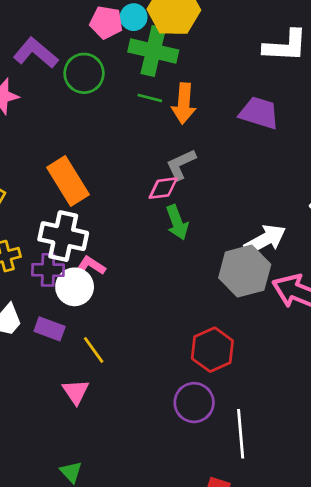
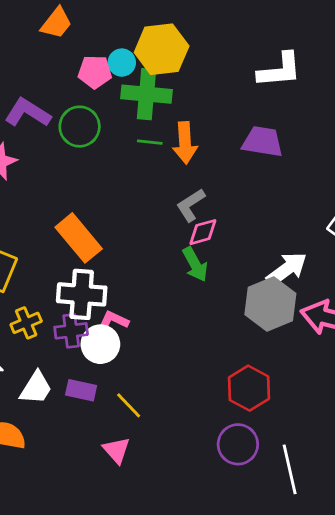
pink diamond: (163, 188) -> (203, 232), moved

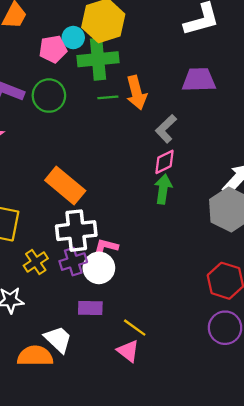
gray L-shape: (191, 205) -> (166, 129), moved
green arrow: (195, 264) -> (163, 189), turned -132
white trapezoid: (36, 388) -> (58, 339), moved, turned -68
yellow line: (129, 405) -> (135, 328), moved

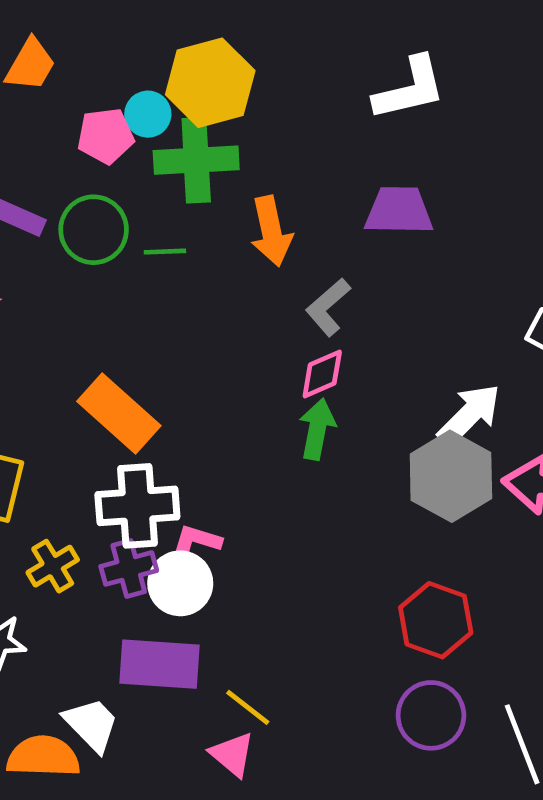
green line: (108, 97) -> (165, 252), moved
purple rectangle: (90, 308) -> (160, 664), size x1.6

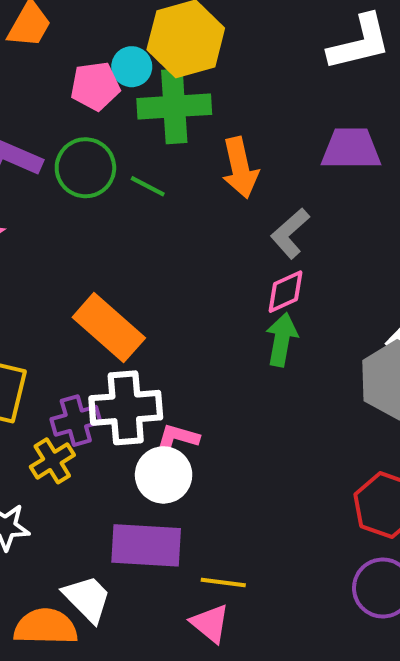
green line: (165, 252) -> (148, 186), turned 30
purple cross: (129, 568) -> (76, 421), moved
yellow line: (248, 707) -> (223, 582), turned -30

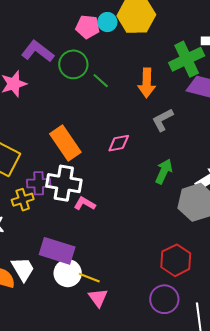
green cross: (174, 106) -> (187, 59), moved, turned -36
pink diamond: (286, 292) -> (119, 143), moved
green arrow: (282, 340) -> (164, 171), moved
white circle: (164, 475) -> (68, 273), moved
pink triangle: (210, 623) -> (98, 298), moved

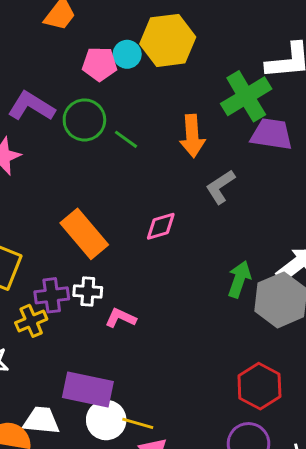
green arrow: (164, 171) -> (239, 279), moved
white cross: (64, 183) -> (88, 292), size x0.6
white trapezoid: (23, 269) -> (41, 421), turned -48

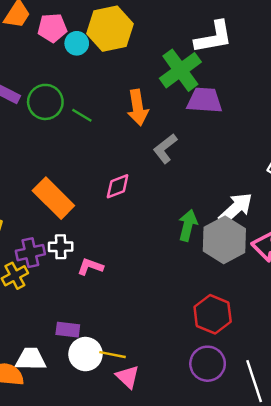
pink pentagon: (100, 64) -> (52, 28), moved
purple rectangle: (88, 390) -> (68, 330), size x0.6

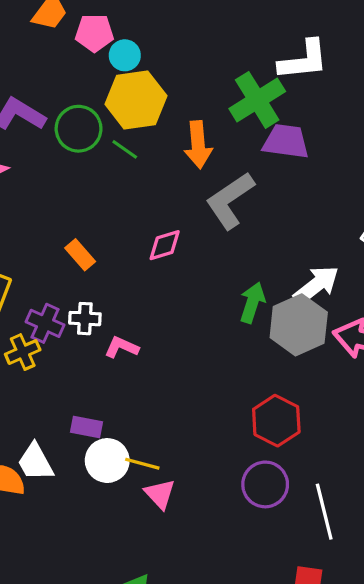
yellow hexagon: (110, 29) -> (136, 100), moved
gray L-shape: (165, 149) -> (230, 200), size x1.5
orange rectangle: (53, 198) -> (80, 255), size x0.6
purple cross: (30, 253) -> (45, 323), turned 32
white trapezoid: (31, 359) -> (35, 462), turned -124

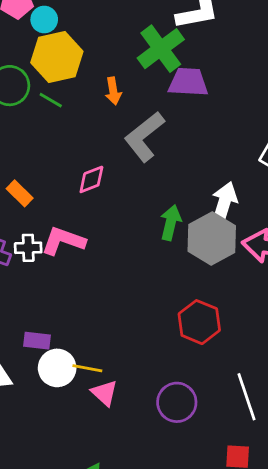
orange arrow: (198, 145) -> (113, 91), size x0.7
white arrow: (316, 285) -> (224, 203), turned -30
pink L-shape: (122, 347) -> (63, 241), moved, size x1.5
purple circle: (265, 484) -> (177, 402), moved

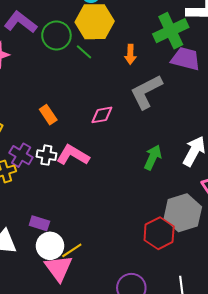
gray hexagon: (212, 239) -> (183, 213), moved
yellow line: (87, 368) -> (72, 250), turned -55
pink triangle: (105, 393) -> (59, 268), moved, size x1.4

